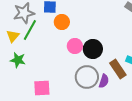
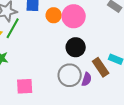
orange circle: (62, 22) -> (54, 15), moved
pink circle: (75, 46) -> (74, 16), moved, size x1.5

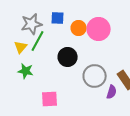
black circle: (76, 47) -> (68, 57), moved
gray circle: (70, 75) -> (95, 76), moved

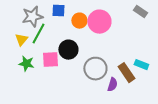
pink square: (50, 99) -> (50, 60), moved

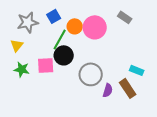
blue square: (58, 11) -> (54, 16), turned -32
gray rectangle: (140, 12) -> (125, 17), moved
green line: (38, 34) -> (60, 39), moved
brown rectangle: (126, 73) -> (128, 88), moved

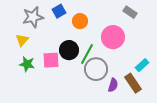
pink circle: (95, 27) -> (113, 37), moved
green line: (60, 39) -> (87, 54), moved
cyan rectangle: (137, 70) -> (142, 65), turned -64

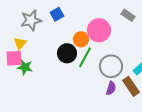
orange circle: (80, 21) -> (81, 39), moved
pink circle: (113, 37) -> (99, 30), moved
pink square: (51, 60) -> (14, 58), moved
gray circle: (96, 69) -> (111, 66), moved

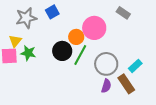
green star: (25, 67) -> (28, 53), moved

